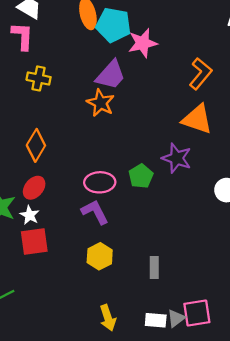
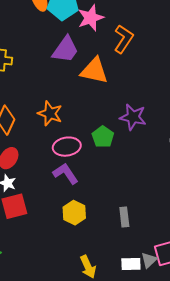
orange L-shape: (200, 74) -> (124, 39), moved
orange star: (101, 103) -> (50, 113), moved
orange triangle: (197, 119) -> (94, 71), moved

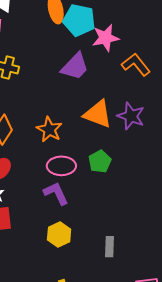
orange L-shape: (124, 39) -> (136, 65), turned -80
orange triangle: (94, 71) -> (98, 114), moved
purple star: (133, 117) -> (131, 116), moved

